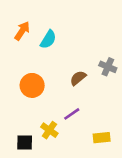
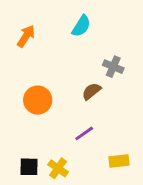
cyan semicircle: (48, 39) -> (81, 26), moved
gray cross: (108, 67) -> (113, 67), moved
yellow cross: (49, 130) -> (58, 168), moved

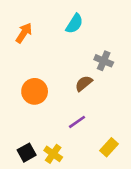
yellow rectangle: (119, 161) -> (109, 147), turned -42
black square: (29, 167) -> (27, 153), turned -30

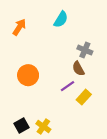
brown semicircle: (84, 83) -> (78, 69), moved, turned -80
purple line: (77, 122) -> (67, 86), moved
yellow rectangle: (109, 147) -> (84, 97), moved

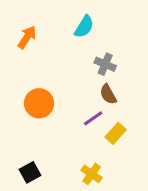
gray cross: (85, 50) -> (105, 64), moved
yellow cross: (43, 127) -> (92, 174), moved

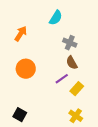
orange arrow: (27, 37) -> (21, 34), moved
black square: (30, 172) -> (20, 115), turned -32
yellow cross: (92, 174) -> (76, 116), moved

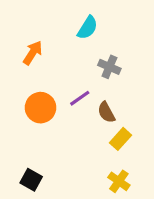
brown semicircle: (72, 63) -> (106, 112), moved
purple line: (62, 79) -> (80, 98), moved

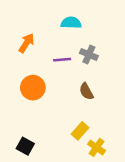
cyan semicircle: (88, 28) -> (71, 23), turned -120
purple line: (80, 98) -> (62, 60), moved, turned 30
yellow rectangle: (120, 139) -> (80, 131), moved

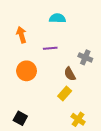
orange arrow: (26, 43) -> (21, 35), turned -49
gray cross: (89, 54) -> (85, 57), moved
yellow rectangle: (80, 131) -> (65, 94), moved

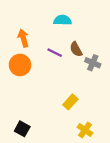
purple line: (50, 48) -> (55, 53), turned 32
orange circle: (27, 71) -> (20, 65), moved
brown semicircle: (70, 74) -> (76, 49), moved

